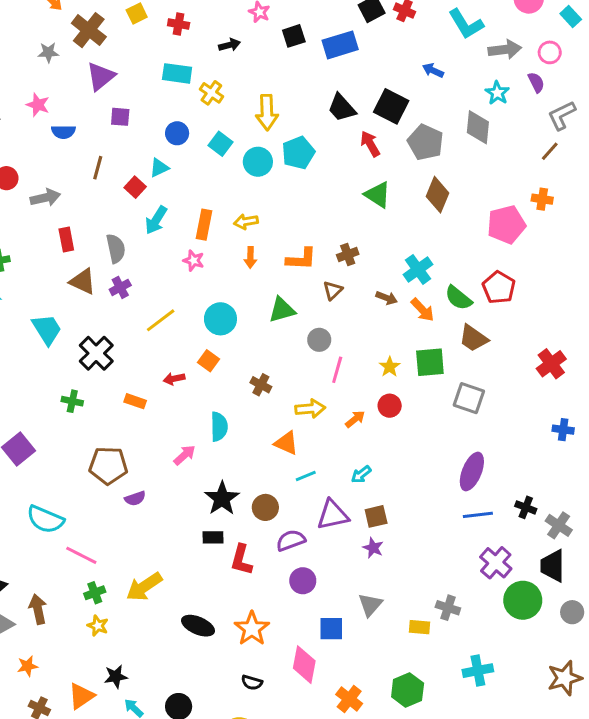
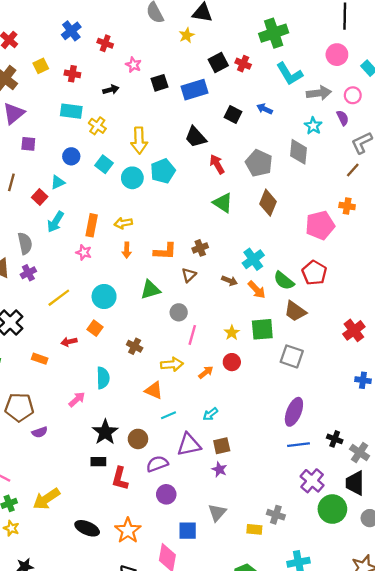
black square: (391, 106) -> (233, 115), moved, size x0.7

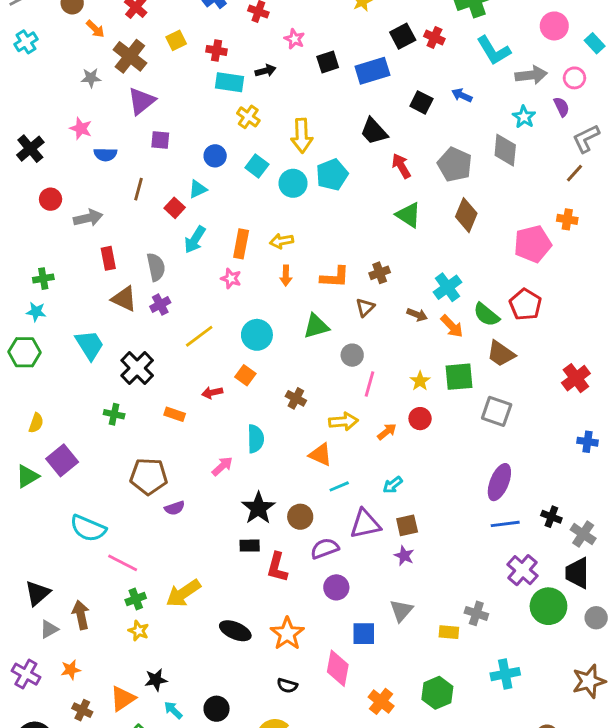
cyan rectangle: (71, 111) -> (230, 82), moved

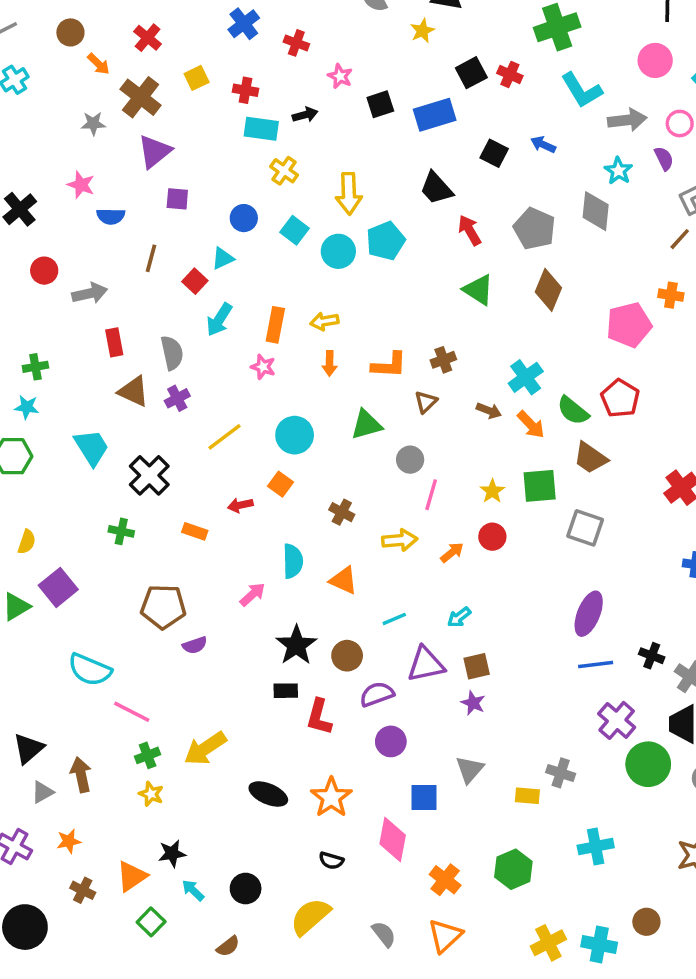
orange triangle: (320, 455) -> (344, 580), moved

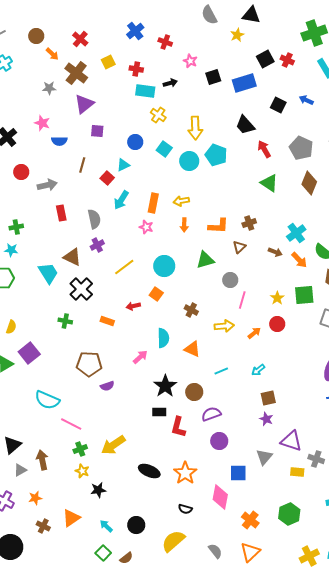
cyan pentagon: (386, 241) -> (216, 155), turned -30
brown triangle: (133, 391) -> (72, 257), moved
purple triangle: (426, 664) -> (291, 441), moved, turned 30
black star: (172, 854) -> (98, 490), moved
green square: (151, 922) -> (103, 553), moved

